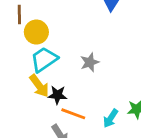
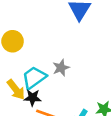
cyan trapezoid: (44, 59) -> (34, 78), moved

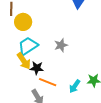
cyan trapezoid: (34, 78) -> (28, 46), moved

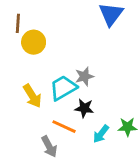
cyan trapezoid: (28, 46) -> (63, 88), moved
black star: (37, 68) -> (84, 108), moved

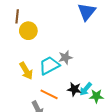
black star: (84, 108) -> (74, 89), moved
cyan arrow: (101, 134) -> (86, 89), moved

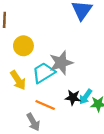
yellow circle: (28, 31) -> (23, 46), moved
gray star: (65, 57) -> (61, 63), size x1.5

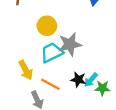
yellow circle: (23, 46) -> (47, 26), moved
yellow arrow: (18, 80) -> (26, 70), moved

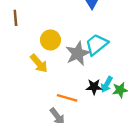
cyan trapezoid: (52, 53) -> (97, 44), moved
yellow arrow: (26, 70) -> (39, 63), moved

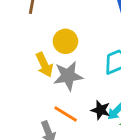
gray star: (78, 53) -> (68, 76), moved

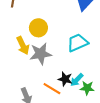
orange line: (66, 114) -> (52, 89), moved

